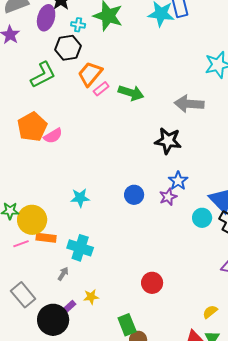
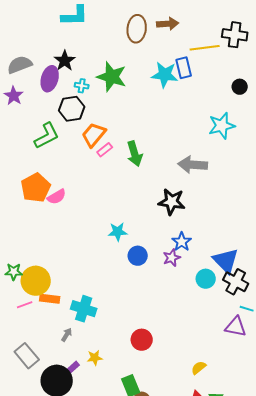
green arrow: (131, 93) -> (135, 154), turned 55
cyan star: (80, 198) -> (118, 232), moved
red circle: (152, 283) -> (142, 340), moved
yellow semicircle: (210, 312) -> (199, 368), moved

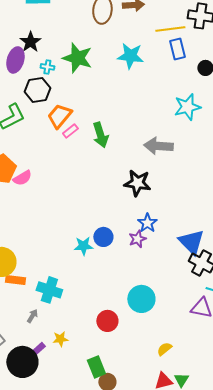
blue rectangle: (184, 68) -> (177, 49), moved
cyan star: (118, 232) -> (83, 246), moved
cyan circle: (206, 279) -> (141, 299), moved, size x1.4

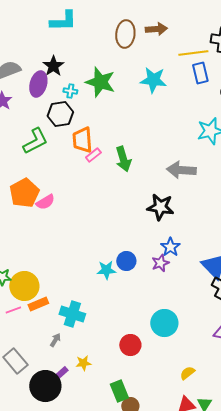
orange trapezoid: (59, 116) -> (82, 140), turned -44
orange rectangle: (15, 280) -> (38, 304), turned -30

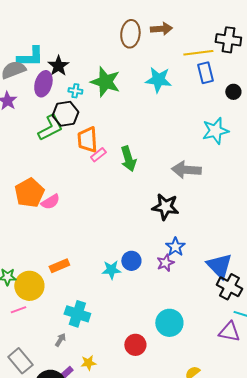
cyan L-shape: (63, 21) -> (30, 57), moved
green L-shape: (35, 141) -> (50, 128), moved
orange rectangle: (38, 304) -> (59, 266), moved

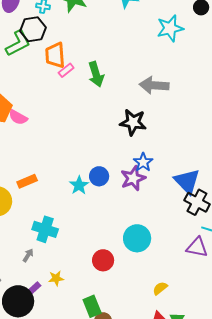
cyan star: (215, 131) -> (170, 28), moved
pink semicircle: (50, 202) -> (18, 117), turned 60
purple star: (165, 263) -> (133, 178), size x1.4
cyan star: (111, 270) -> (79, 185), turned -30

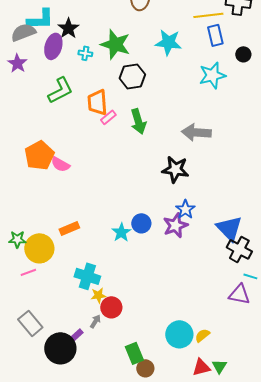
black hexagon: (33, 29) -> (132, 76), moved
cyan circle: (137, 238) -> (179, 334), moved
gray arrow: (28, 255) -> (95, 321), moved
red circle: (103, 260) -> (111, 307), moved
yellow star: (56, 278) -> (98, 295), moved

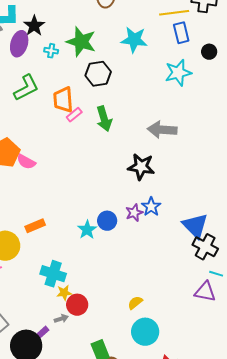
purple star: (175, 225) -> (134, 213), moved, size x0.7
gray arrow: (95, 321) -> (61, 319), turned 40
yellow semicircle: (202, 335) -> (135, 303), moved

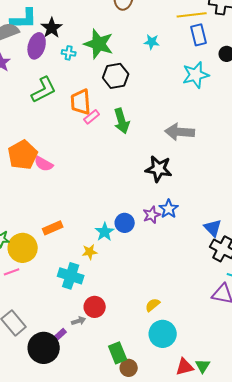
cyan star: (134, 40) -> (152, 42), size x0.6
blue triangle: (195, 226) -> (213, 228), size x0.7
yellow star: (64, 293) -> (90, 252), moved

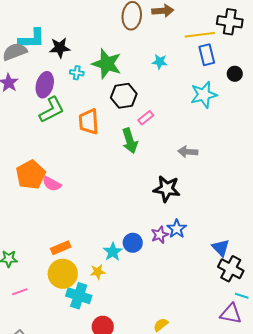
black star: (52, 28) -> (60, 48), turned 30
purple ellipse: (37, 46) -> (45, 85), moved
pink rectangle: (92, 117) -> (146, 118), moved
gray arrow: (180, 132) -> (188, 152), size x0.7
yellow circle: (23, 248) -> (63, 274), moved

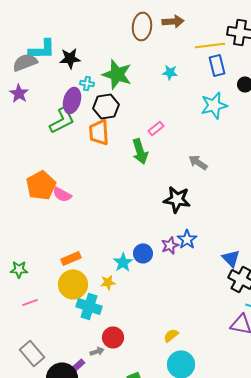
purple ellipse: (45, 85) -> (72, 100), moved
black hexagon: (124, 96) -> (106, 106), moved
gray arrow: (188, 152) -> (198, 162), turned 30

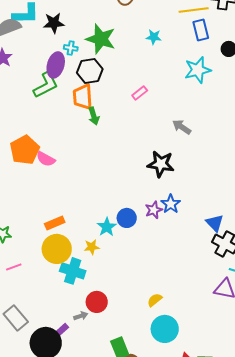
green arrow: (140, 151) -> (94, 116), moved, size x0.7

